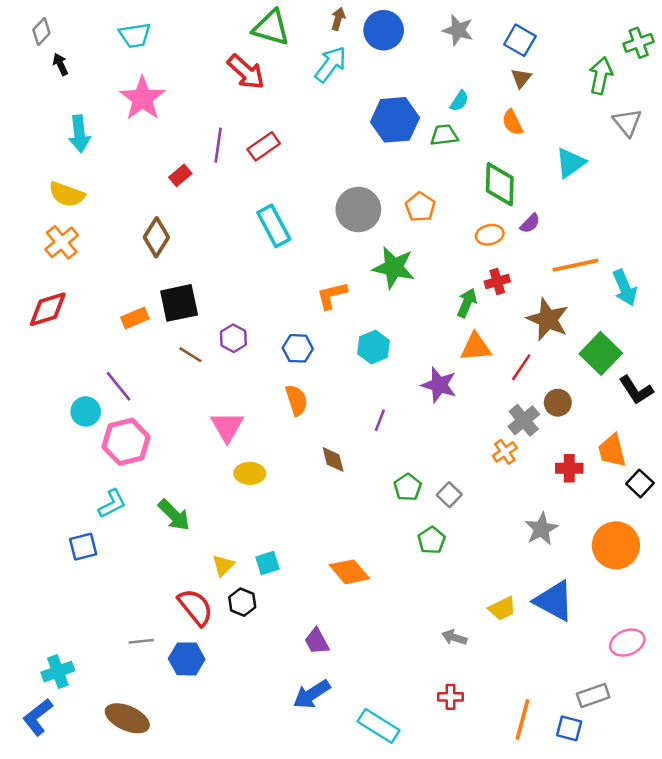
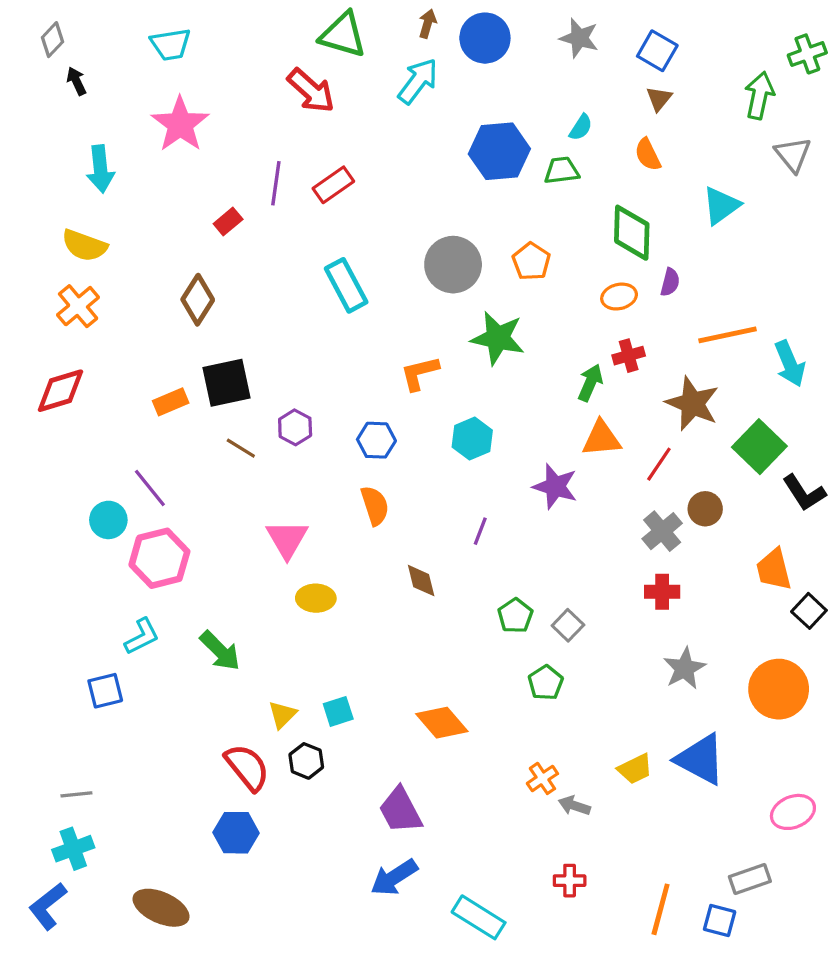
purple semicircle: (530, 223) -> (670, 282), turned -30
orange cross: (505, 452) -> (542, 778), moved
red cross: (569, 468) -> (662, 592), moved
gray line: (141, 641) -> (76, 794), moved
purple trapezoid: (317, 641) -> (400, 810), size x1.4

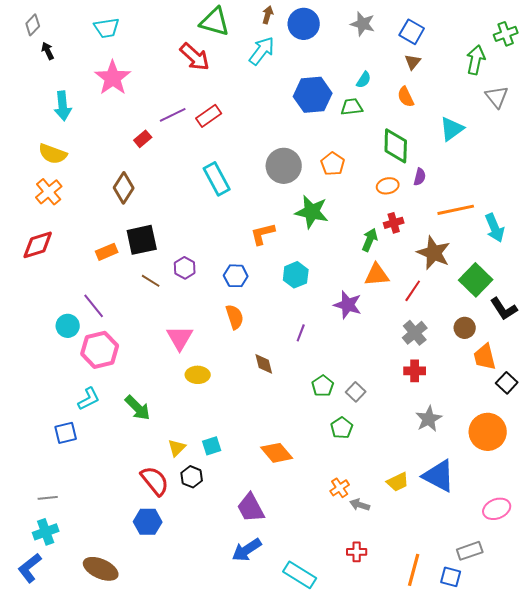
purple line: (276, 183) -> (173, 115), turned 56
brown circle: (705, 509) -> (465, 328), moved

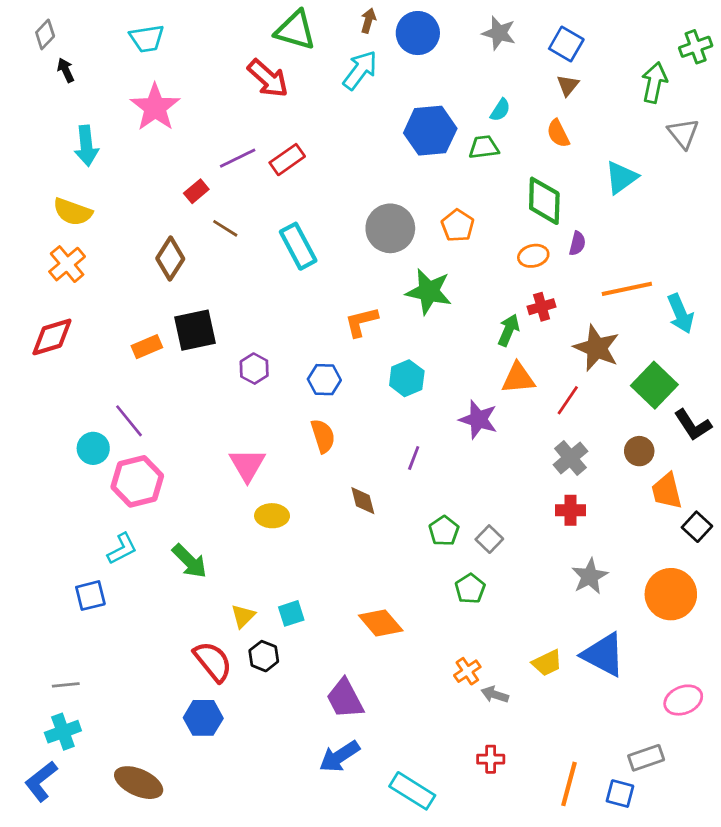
brown line: (151, 281) -> (225, 228), moved

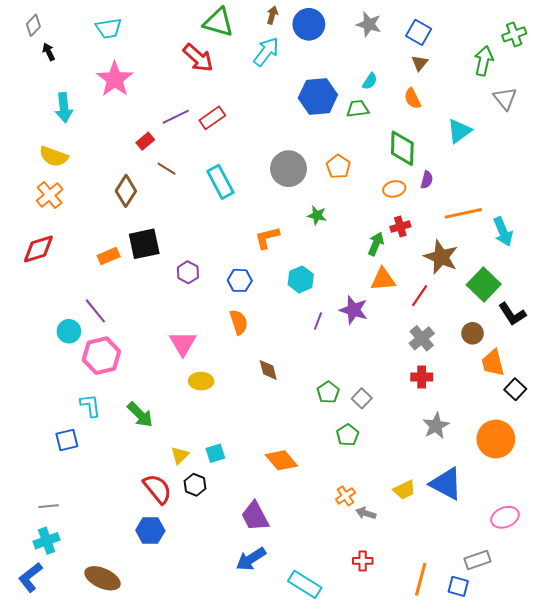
green star: (429, 292) -> (317, 215), size x0.6
purple line: (414, 458) -> (318, 321), moved
cyan L-shape: (122, 549) -> (90, 405), turned -70

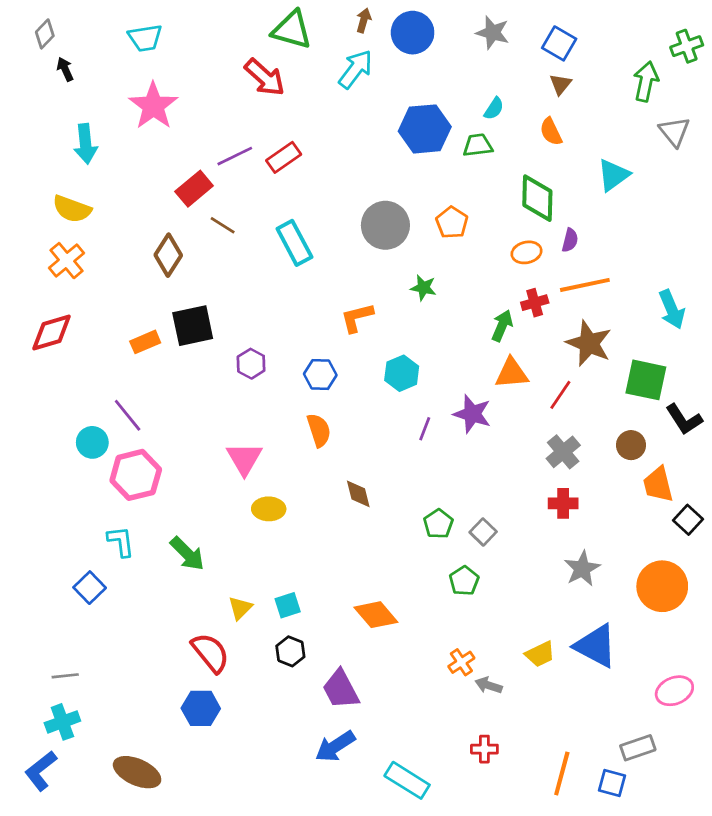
red rectangle: (145, 141) -> (194, 189), size x1.5
orange line: (463, 213) -> (585, 285), moved
green square: (484, 284) -> (646, 380), turned -32
blue square: (67, 440) -> (90, 588), turned -30
black hexagon: (195, 485) -> (290, 651), moved

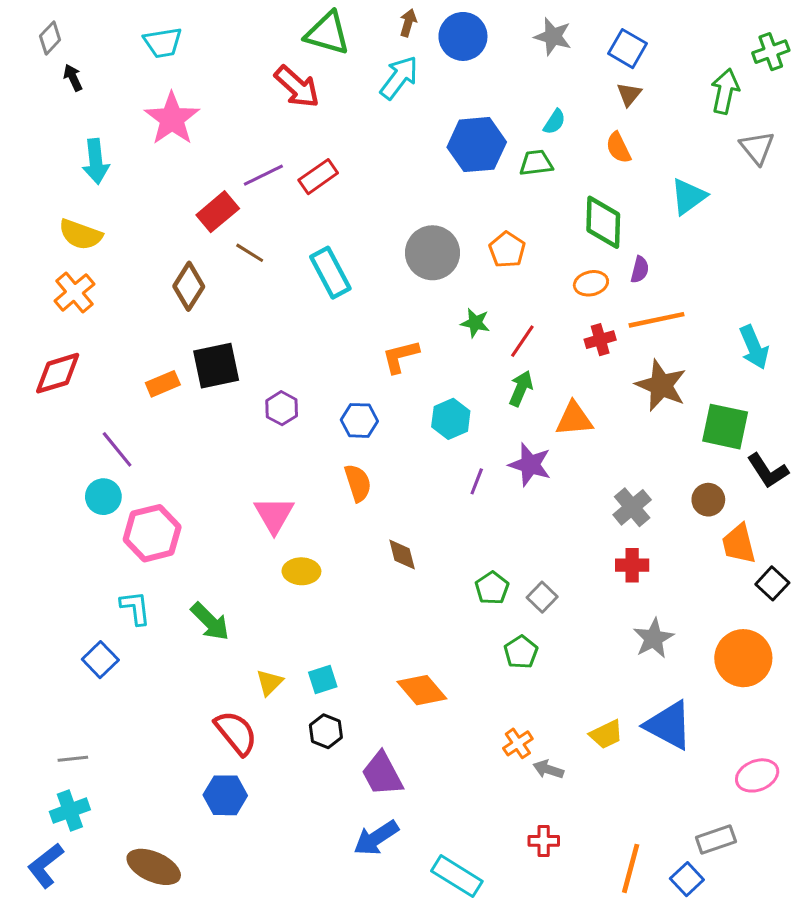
green arrow: (502, 326) -> (521, 388), moved
red line: (560, 395) -> (522, 341), moved
purple line: (128, 415) -> (117, 449), moved
blue square: (612, 783) -> (687, 879), turned 32

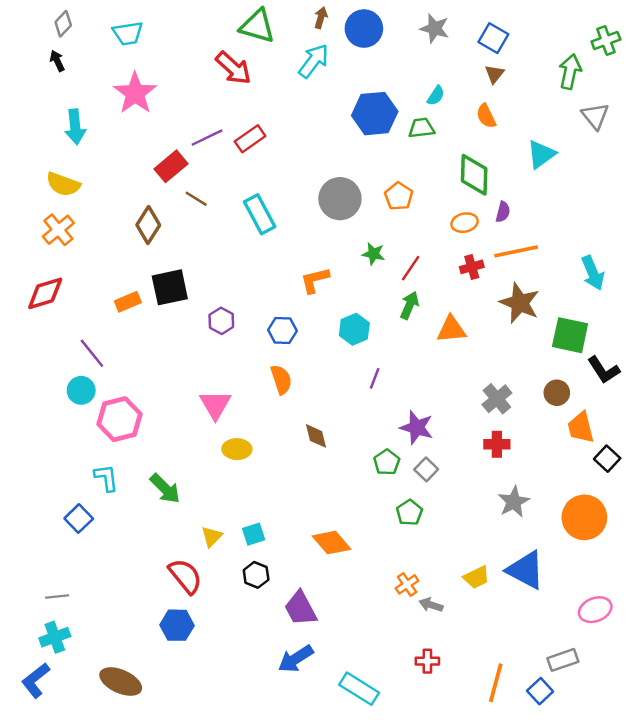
gray diamond: (50, 38) -> (63, 24), moved
purple star: (530, 465) -> (417, 428), moved

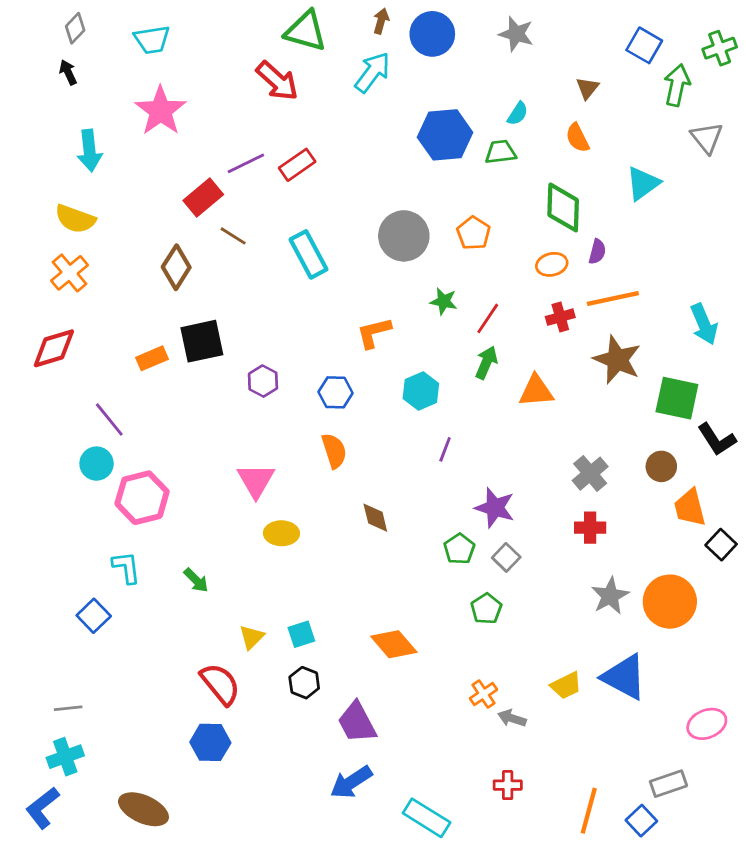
blue square: (493, 38) -> (644, 45), moved
green arrow: (165, 489) -> (196, 580), size x0.7
orange circle: (584, 517) -> (670, 602), moved

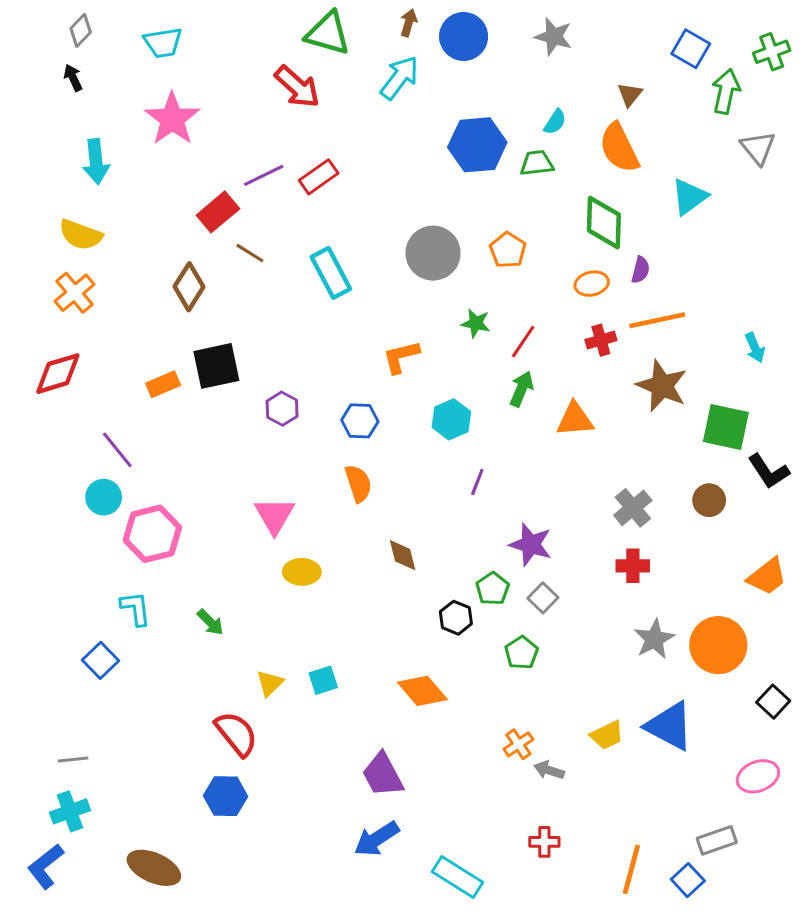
orange semicircle: (577, 138) -> (619, 148), size x1.6
cyan arrow: (704, 324) -> (755, 348), size x0.7
orange trapezoid: (690, 508) -> (767, 576), moved, turned -114
black square: (721, 545) -> (773, 702), moved
black hexagon: (304, 683) -> (456, 618), moved

